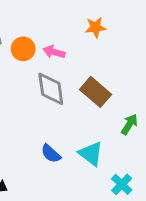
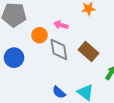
orange circle: (23, 49) -> (40, 35), moved

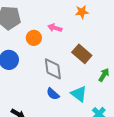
gray diamond: (59, 49) -> (53, 69), moved

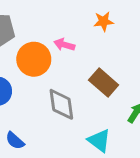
orange circle: (34, 38) -> (34, 59), size x1.5
blue semicircle: (53, 94) -> (15, 141), moved

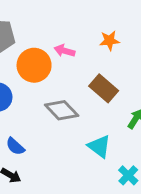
orange star: (104, 21) -> (109, 41), moved
gray diamond: (61, 104) -> (62, 110), turned -36

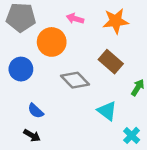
orange star: (109, 41) -> (116, 21), size x1.5
pink arrow: (64, 51) -> (75, 19), moved

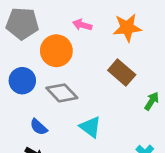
gray diamond: (75, 80) -> (62, 93), moved
cyan triangle: (107, 111) -> (90, 127), moved

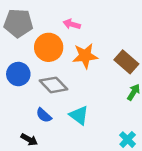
orange star: (127, 28) -> (85, 56), moved
brown rectangle: (122, 73) -> (126, 62), moved
blue semicircle: (39, 127) -> (44, 115), moved

